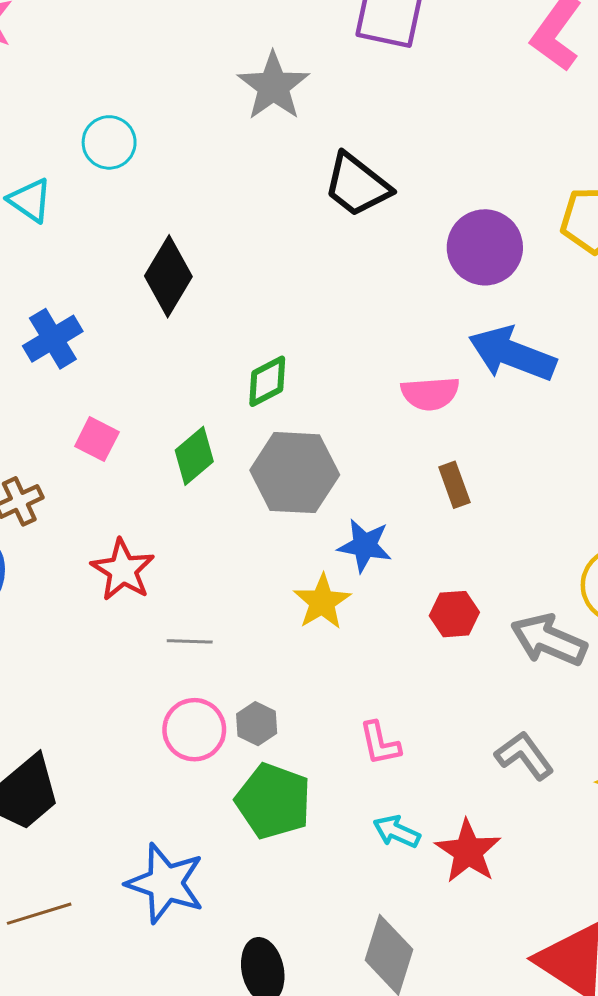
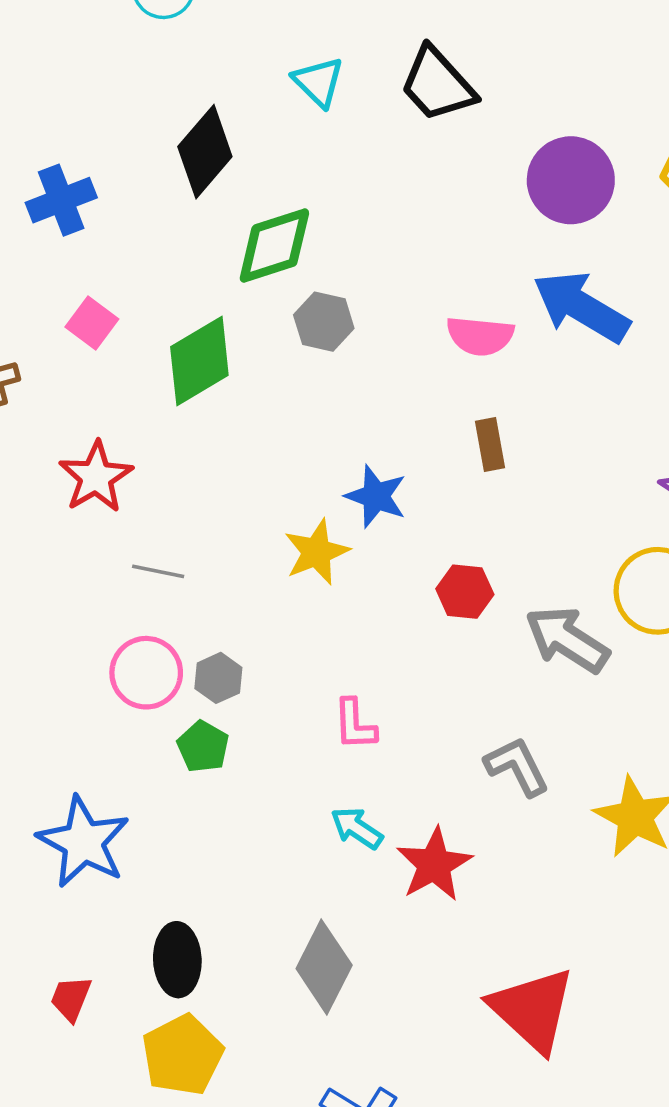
cyan triangle: (30, 200) -> (318, 82), moved
green diamond: (267, 381) -> (274, 245), moved, size x1.4
green diamond: (194, 456) -> (199, 361), size x1.4
gray hexagon: (295, 473) -> (324, 322), moved, size x0.6
green pentagon: (273, 801) -> (203, 747), moved, size x0.6

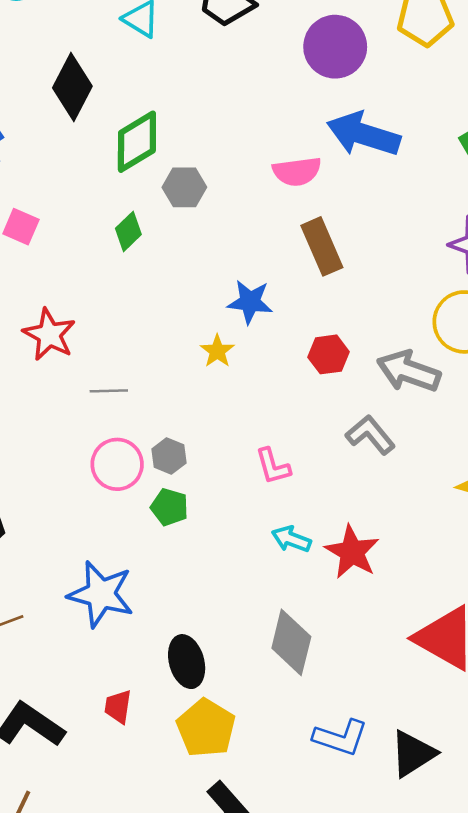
green diamond: (199, 361) -> (128, 231), moved, size x0.6
brown rectangle: (490, 445) -> (322, 246), size x1.5
yellow star: (317, 552) -> (217, 351), size x0.7
gray L-shape: (517, 766) -> (370, 435), moved

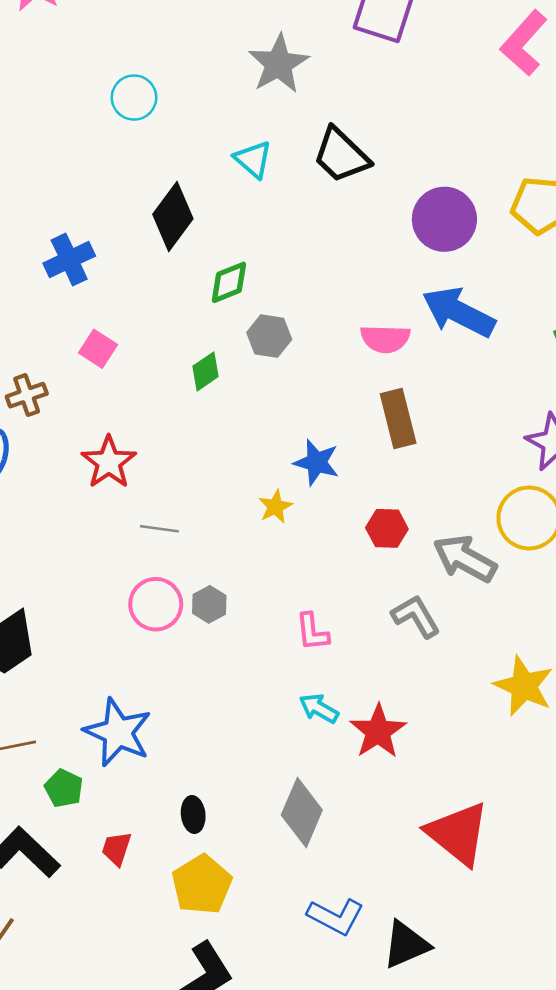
green diamond: (137, 142) -> (229, 282), size x0.7
green pentagon: (169, 507) -> (64, 788), moved
black ellipse: (187, 662) -> (193, 815), size x0.7

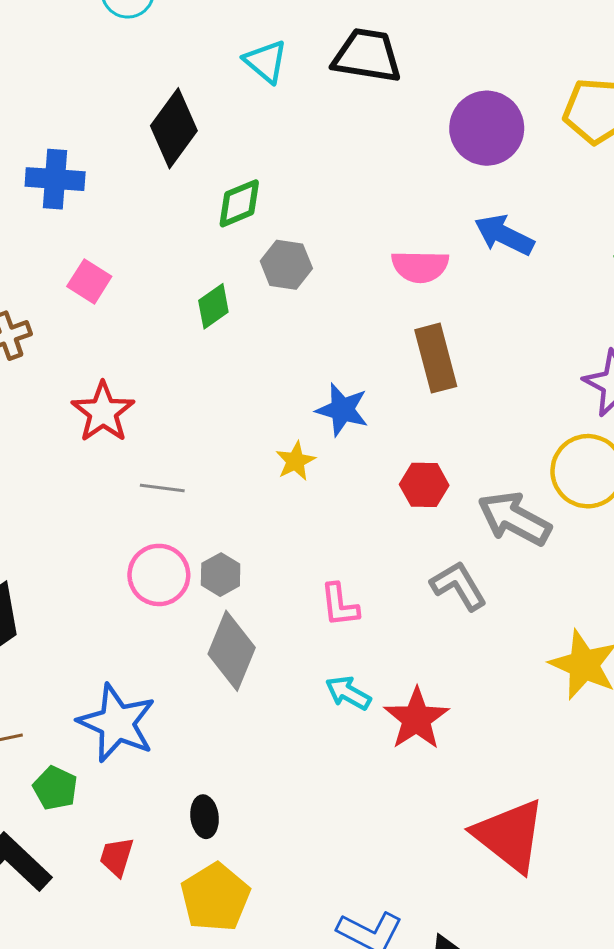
black trapezoid: (341, 155) -> (367, 56), turned 146
blue cross: (69, 260) -> (55, 179), turned 30
blue arrow: (459, 312) -> (504, 235), size x0.7
gray diamond: (302, 812) -> (232, 651), moved

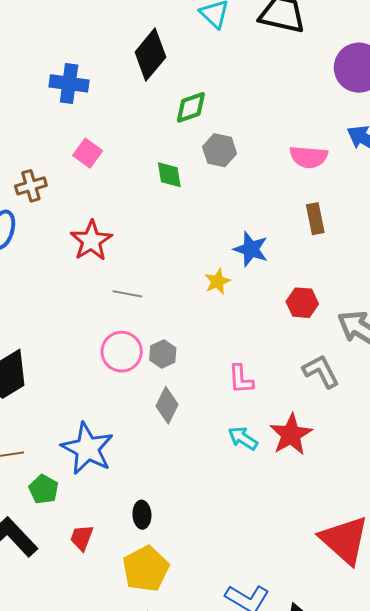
green diamond: (213, 306) -> (169, 175), turned -68
brown rectangle: (436, 358) -> (315, 219), size x0.7
gray diamond: (232, 651) -> (167, 405), size x0.7
red star: (416, 719) -> (291, 435), moved

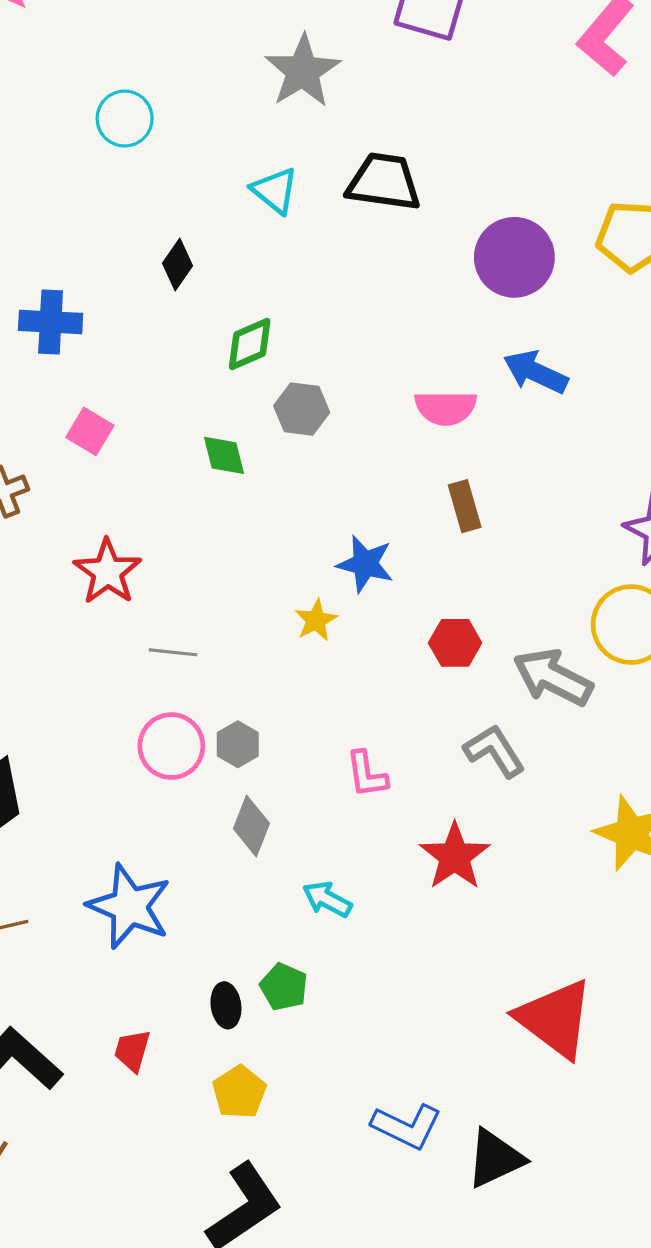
black diamond: (150, 55) -> (177, 265), size x0.6
cyan arrow: (243, 438) -> (327, 899), moved
green pentagon: (44, 489) -> (284, 987), moved
yellow pentagon: (146, 569) -> (239, 1092), size x0.7

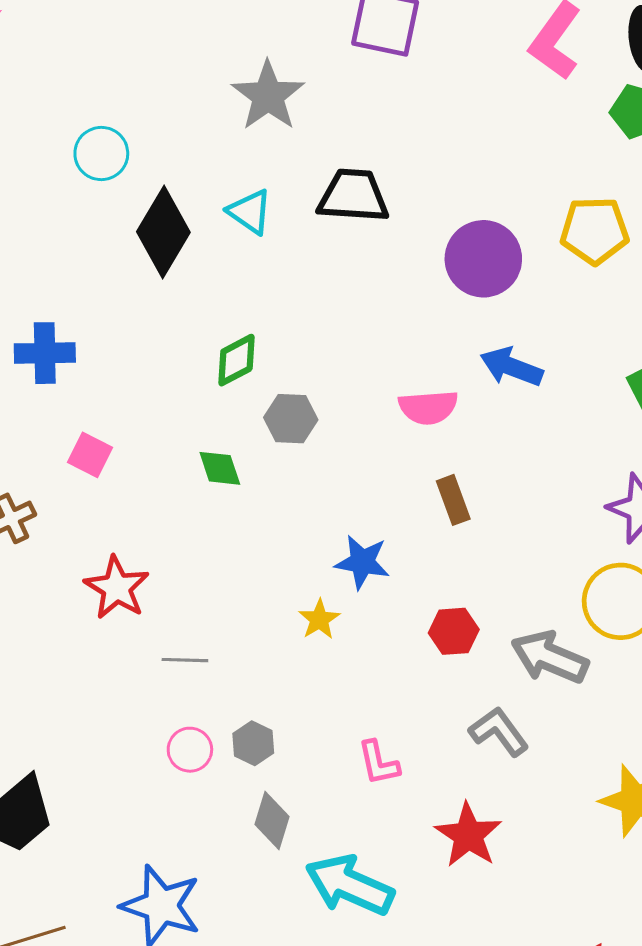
black diamond: (177, 265) -> (163, 232), moved, size x1.8
pink circle: (171, 746) -> (190, 750), size x0.7
cyan arrow: (327, 899) -> (350, 885), size x1.8

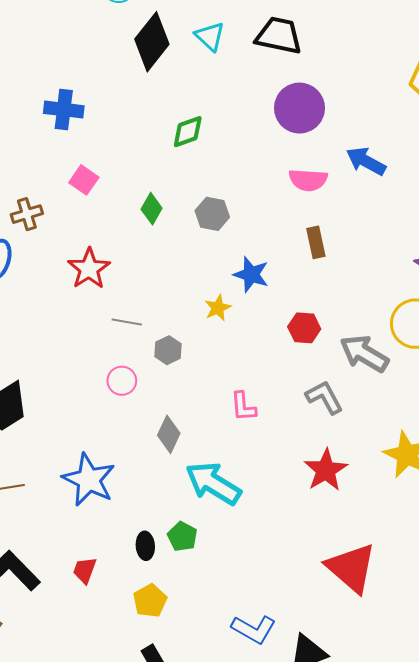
purple circle: (483, 259) -> (300, 108), moved
gray hexagon: (291, 419) -> (212, 214), moved
green diamond: (220, 468) -> (152, 209), moved, turned 40
gray hexagon: (253, 743) -> (168, 350), moved
red star: (468, 835) -> (326, 470), moved

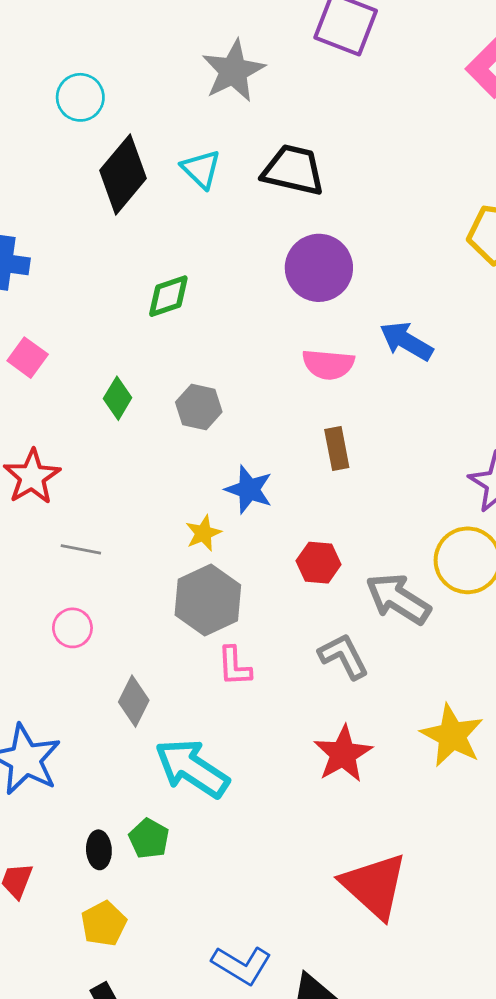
gray hexagon: (168, 350) -> (208, 600), moved, size x1.8

